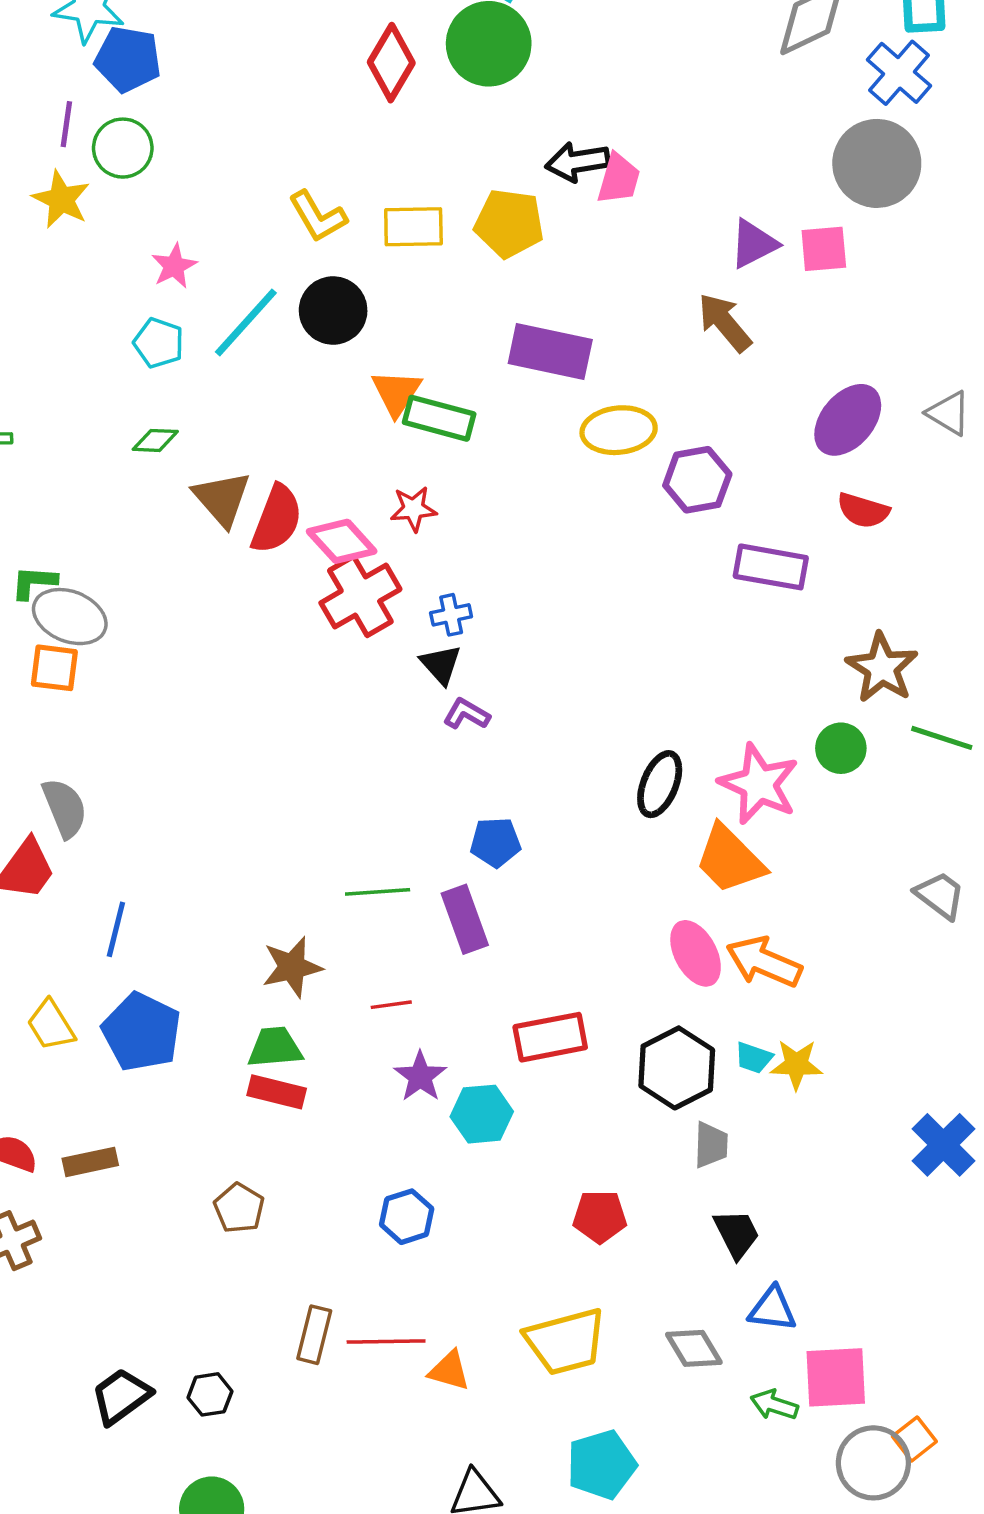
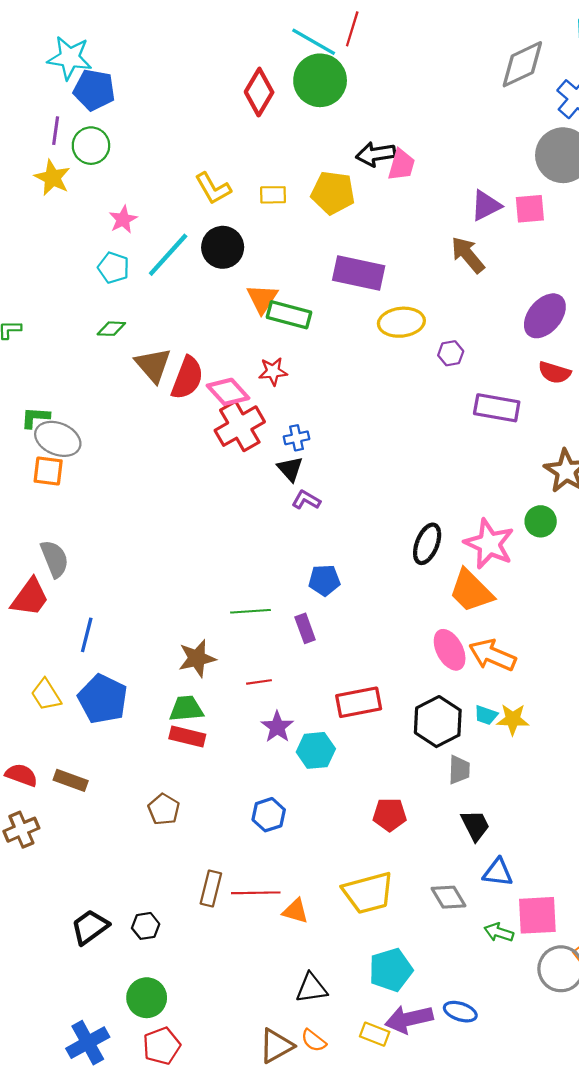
yellow rectangle: (413, 227) -> (273, 195), size x0.7
purple hexagon: (697, 480) -> (451, 353), size x0.6
purple rectangle: (465, 919) -> (305, 628), size x0.7
brown rectangle: (90, 1162) -> (71, 780), turned 32

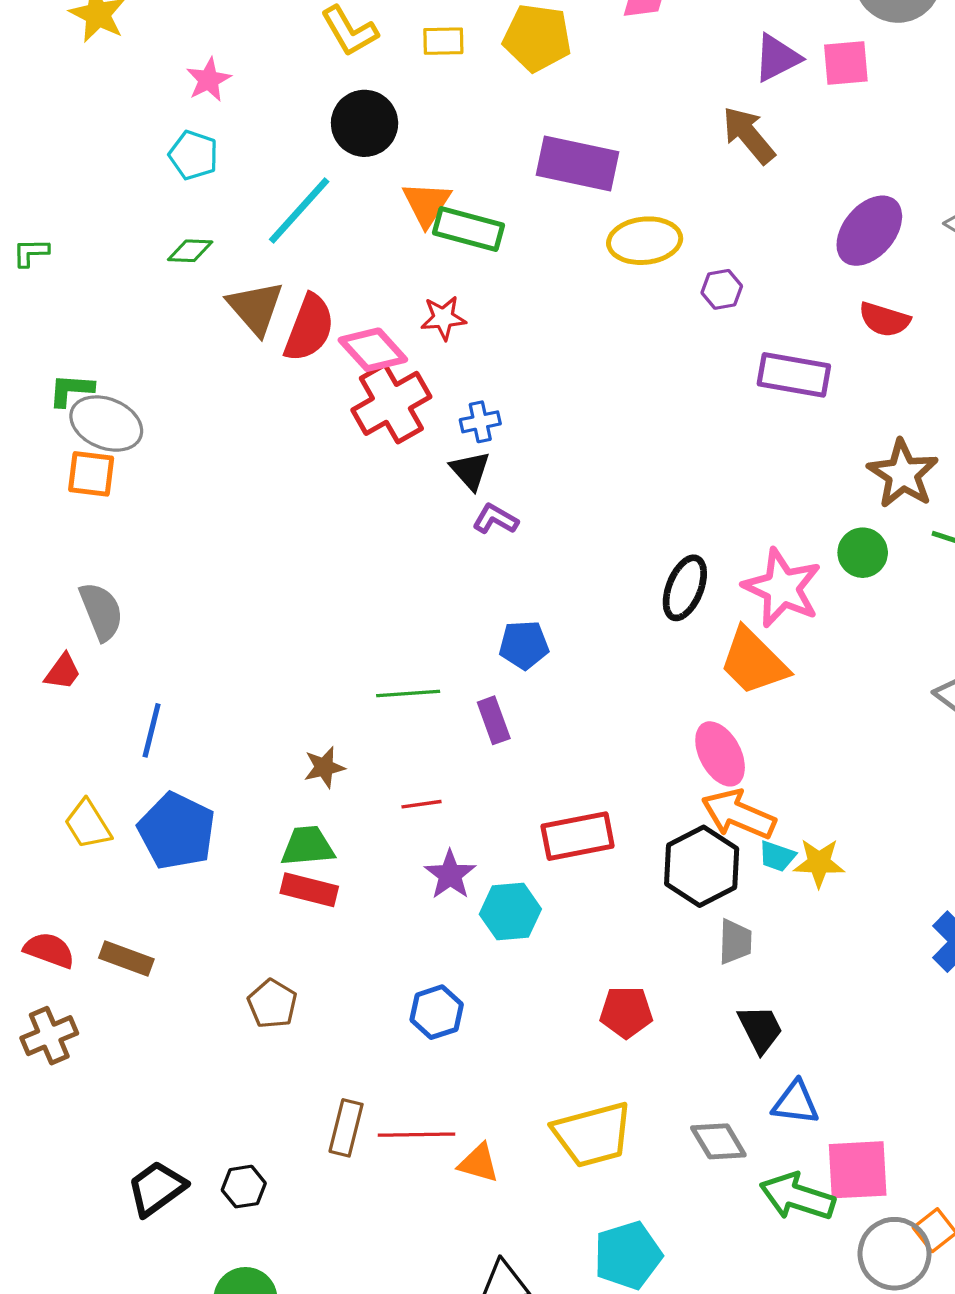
cyan line: (168, 255) -> (299, 211), moved
red trapezoid: (30, 597) -> (63, 672), size x0.6
orange arrow: (492, 655) -> (739, 814), moved
brown star: (197, 658) -> (324, 767), size x0.7
green arrow: (499, 932) -> (797, 1197), size x1.6

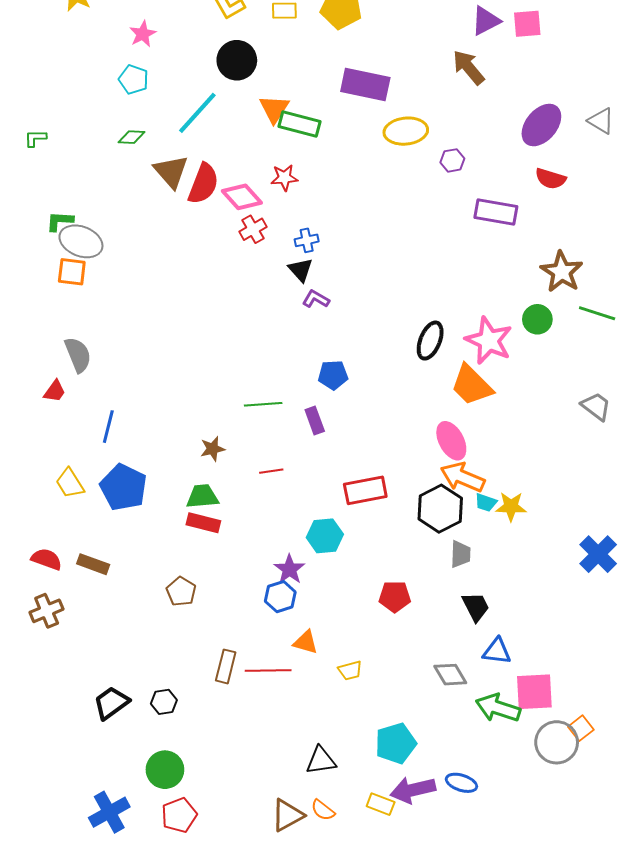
red cross: (391, 403) -> (253, 229), size x0.6
purple star: (450, 875) -> (289, 569), moved
yellow trapezoid: (593, 1135) -> (350, 670), moved, size x0.5
orange triangle: (479, 1163) -> (306, 642), moved

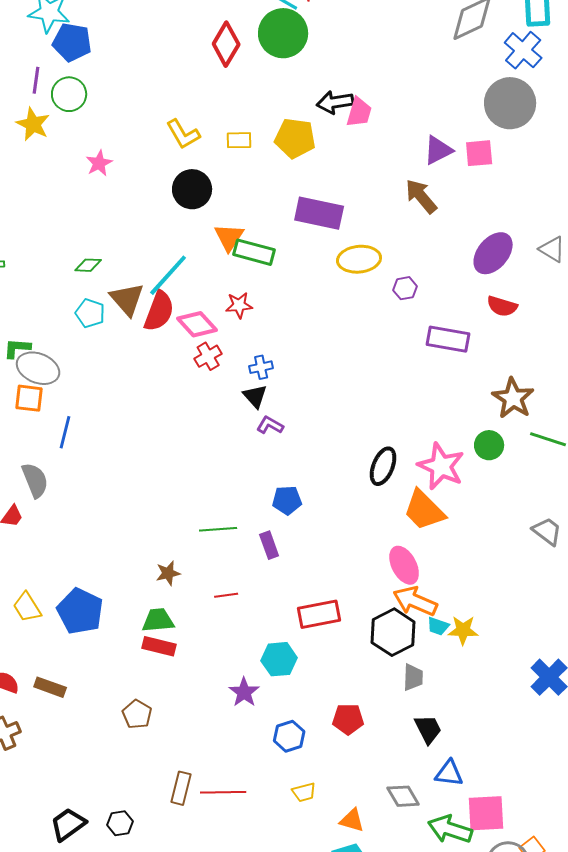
cyan pentagon: (134, 79) -> (90, 313), moved
cyan line: (197, 113) -> (168, 275), moved
blue line: (108, 427) -> (65, 432), moved
blue hexagon: (280, 597) -> (289, 736), moved
orange triangle: (306, 642) -> (352, 820), moved

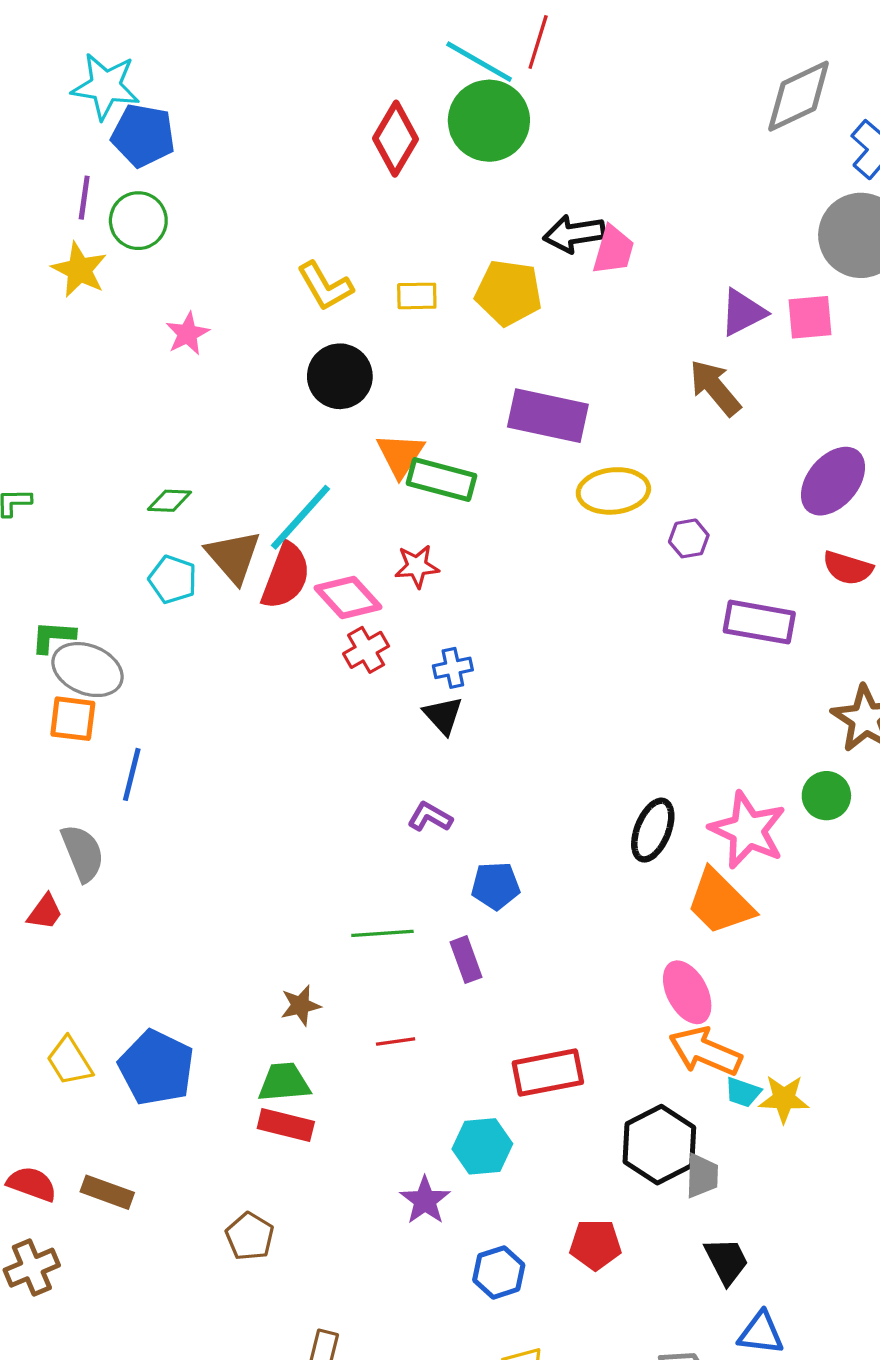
purple L-shape: (270, 425) -> (430, 817), moved
black hexagon: (393, 632) -> (659, 1145), moved

